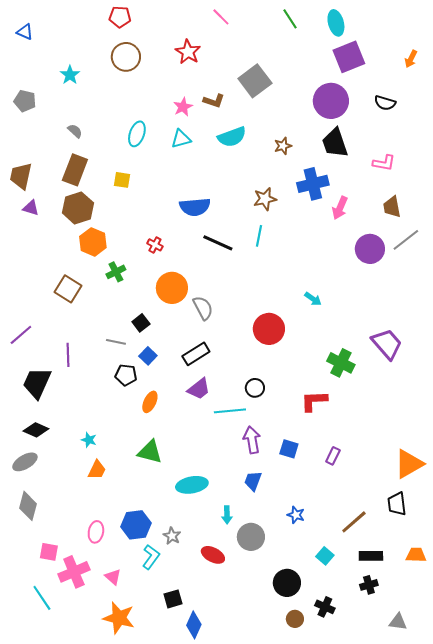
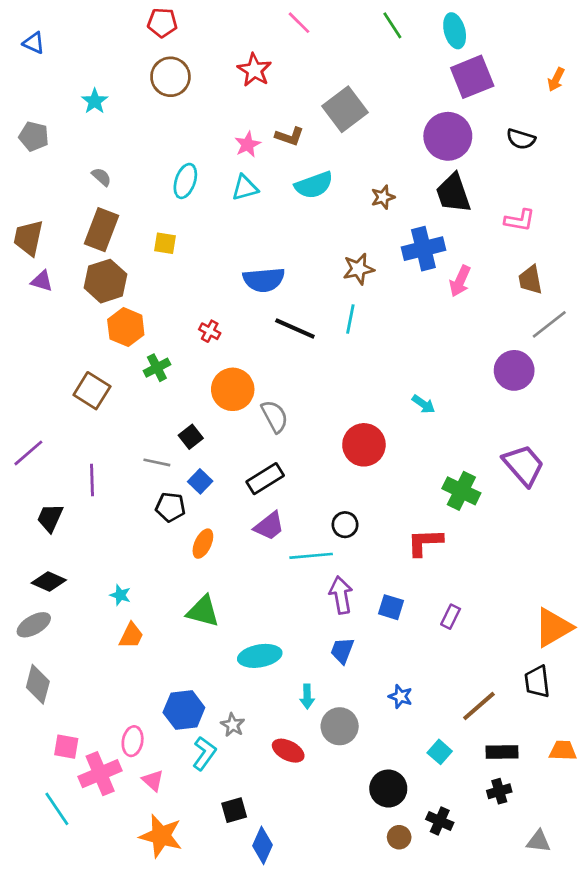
purple circle: (370, 249) -> (514, 370), moved
black trapezoid: (37, 383) -> (50, 518), size x0.7
pink ellipse: (96, 532) -> (133, 741), moved

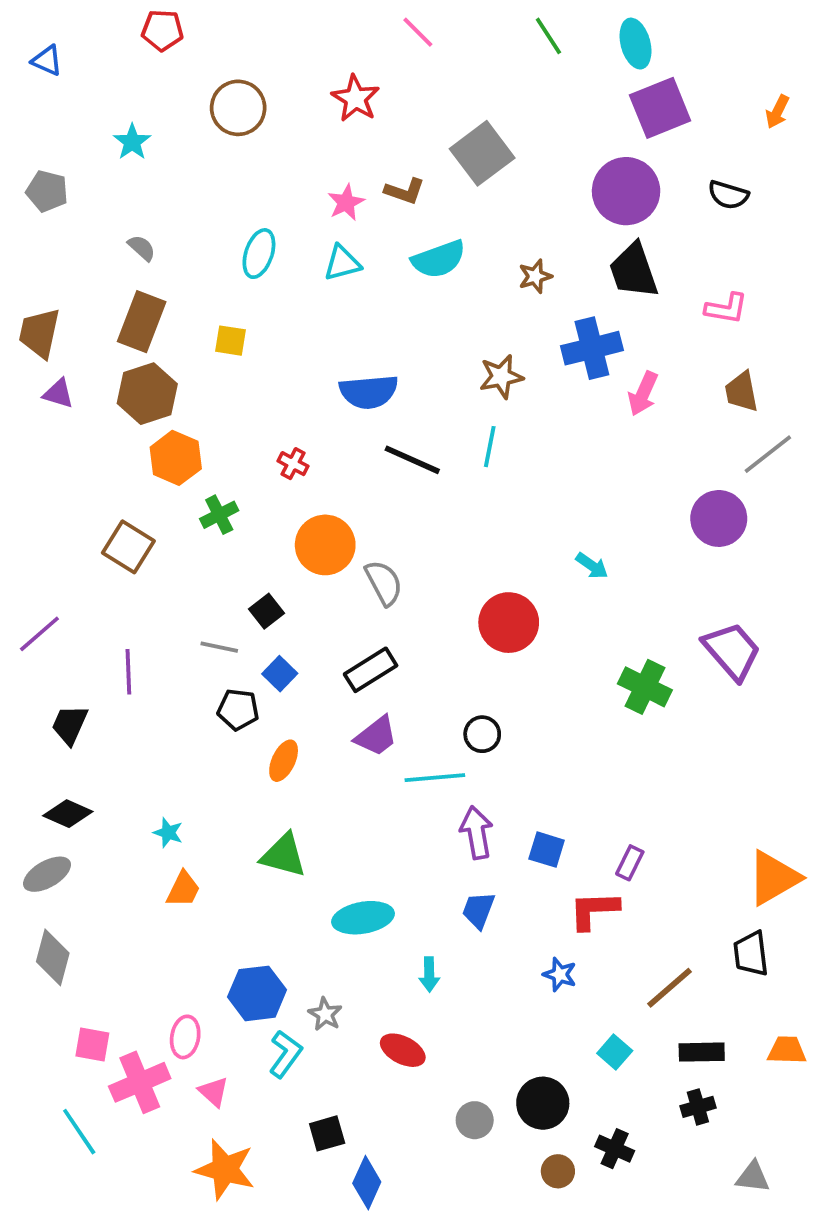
red pentagon: (162, 23) -> (162, 30), moved
red L-shape: (425, 542) -> (594, 910), moved
gray circle: (340, 726) -> (475, 1120), moved, size x0.7

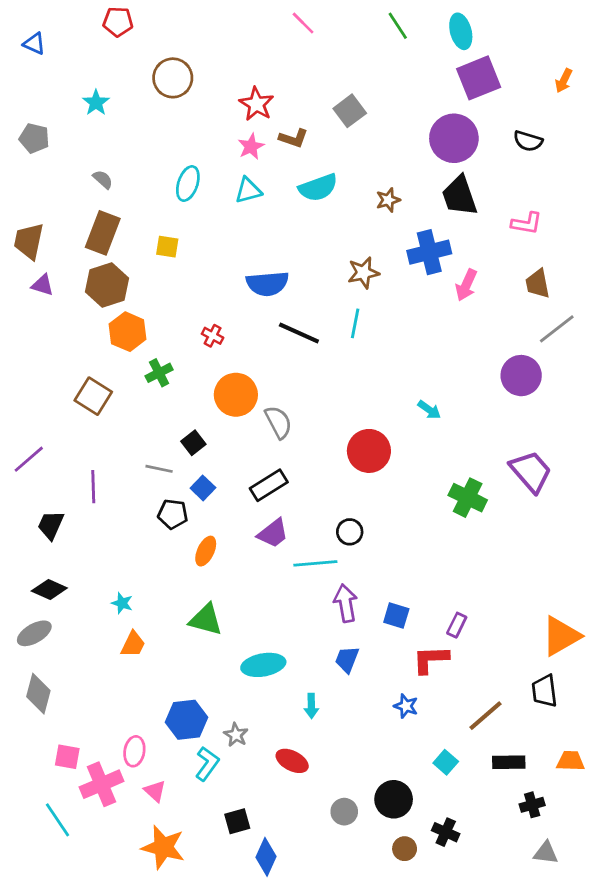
red star: (355, 98) -> (256, 104), moved
gray square: (482, 153) -> (350, 111), size x0.7
black cross: (698, 1107) -> (532, 805), moved

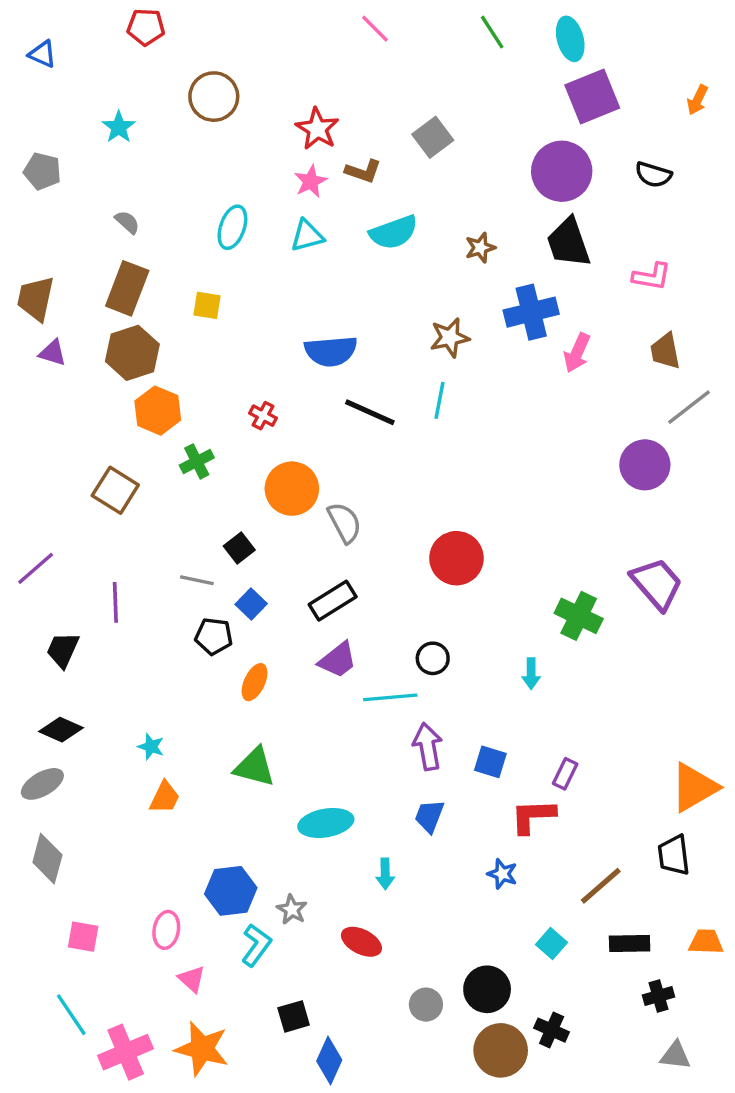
cyan arrow: (429, 410) -> (531, 674), moved, turned 55
pink cross: (101, 784) -> (126, 1052), moved
brown circle: (405, 849) -> (501, 1050), size x1.8

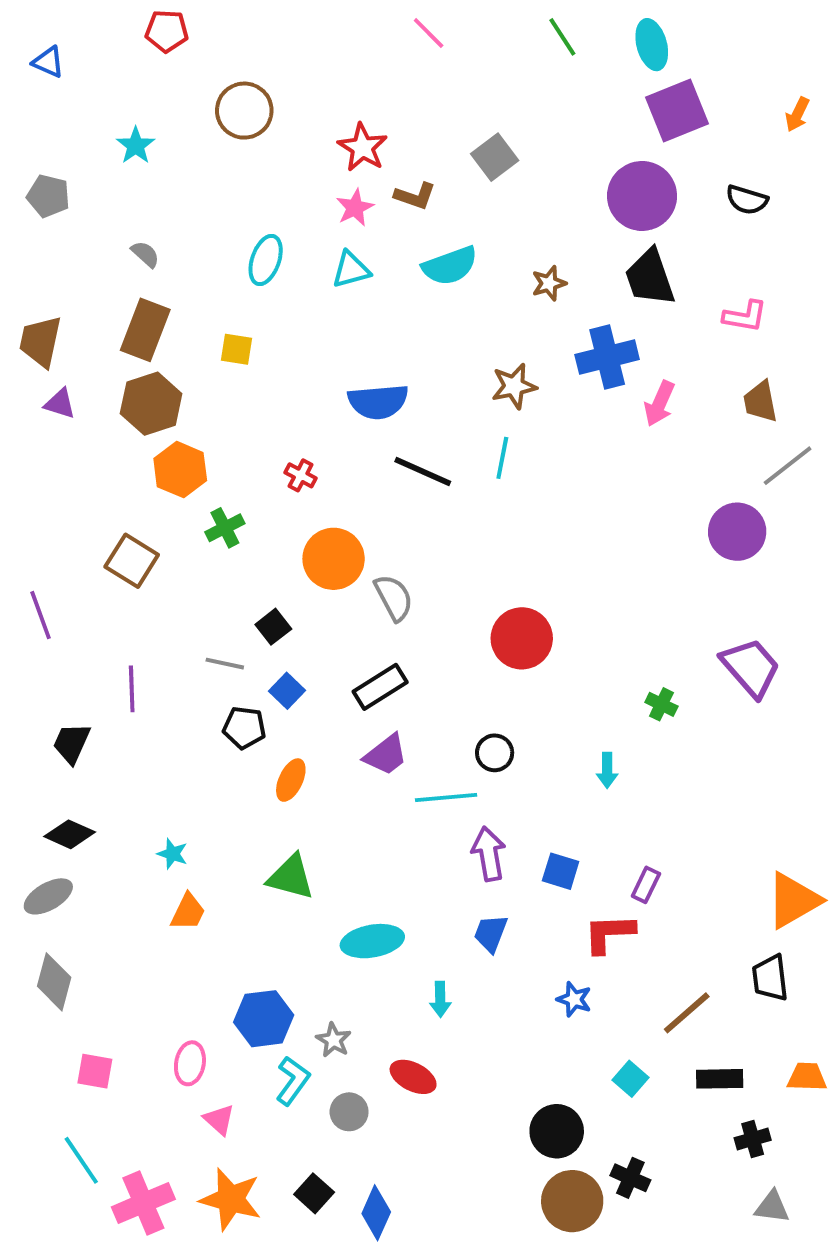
purple line: (36, 568) -> (41, 615), moved, turned -69
green cross: (579, 616) -> (661, 704), size x0.6
gray circle: (426, 1005) -> (349, 1112), moved
black square: (294, 1016) -> (314, 1193), moved, turned -32

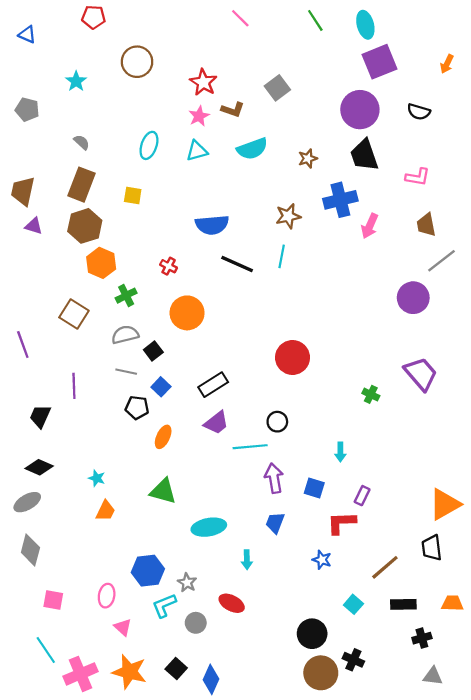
gray semicircle: (394, 598) -> (125, 335), moved, turned -76
cyan arrow: (607, 770) -> (340, 452), moved
cyan L-shape: (293, 1081) -> (164, 605), turned -148

